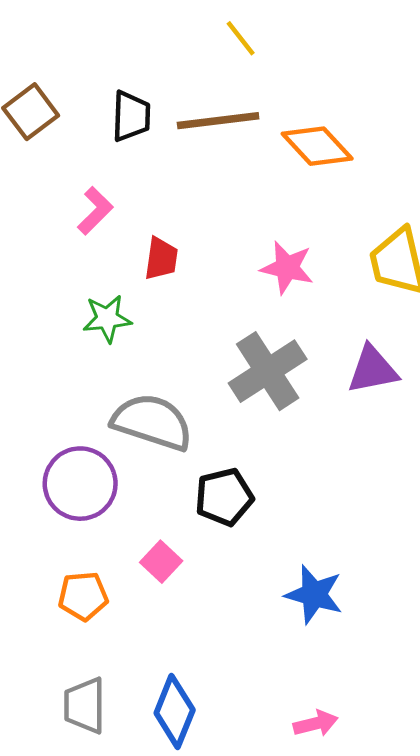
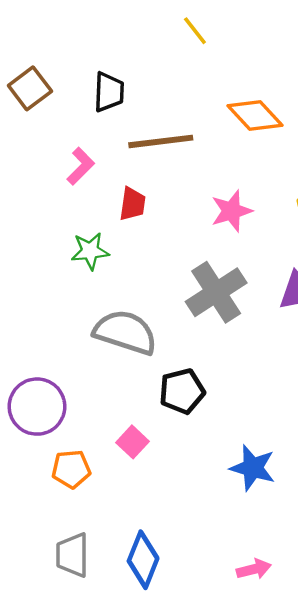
brown line: (218, 121) -> (161, 141), moved
pink star: (287, 268) -> (231, 211), turned -30
purple circle: (80, 484) -> (37, 407), moved

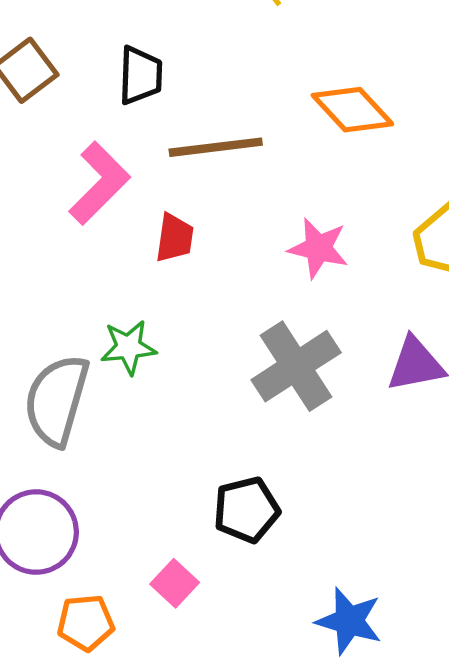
pink L-shape: (81, 166) -> (99, 183), size x1.5
pink star: (231, 211) -> (318, 248), turned 30
green star: (90, 251) -> (128, 347), moved
gray semicircle: (125, 332) -> (57, 400), moved, turned -92

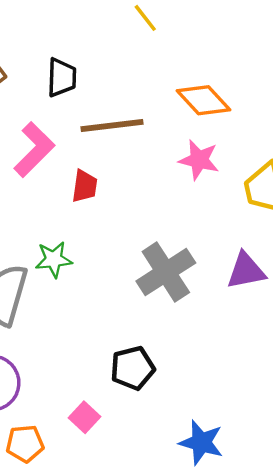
pink star: (318, 248) -> (199, 160), moved

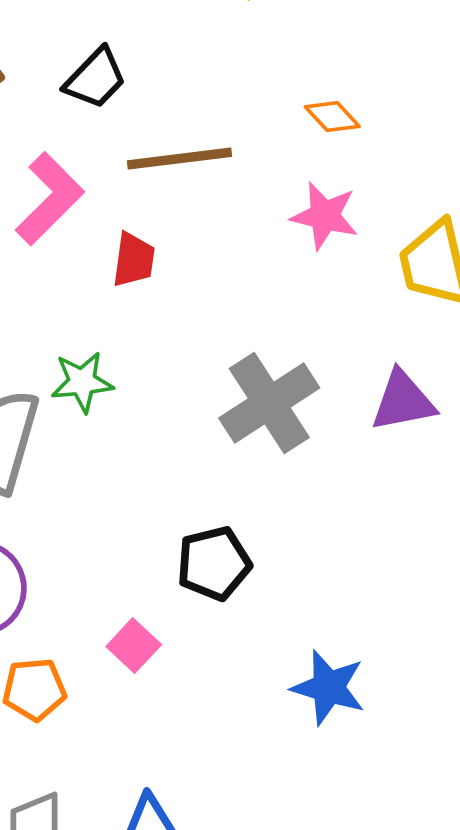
black trapezoid: (62, 77) -> (95, 78), turned 42
orange diamond: (204, 100) -> (332, 117), size x0.6

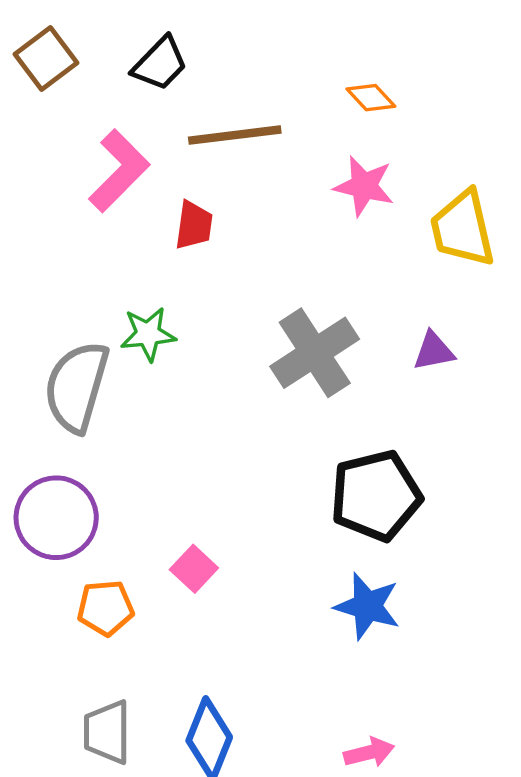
purple triangle: (403, 401) -> (434, 351), size x0.7
black pentagon: (214, 563) -> (376, 496), moved, size x1.4

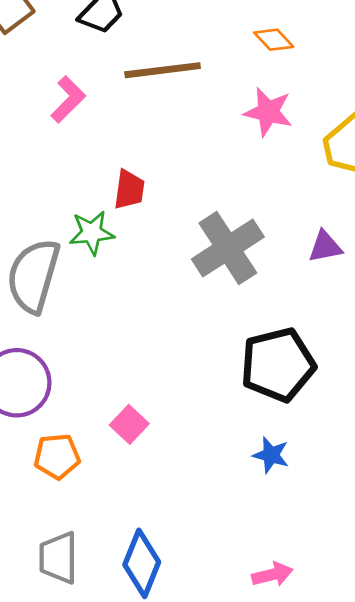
pink L-shape: (119, 171) -> (68, 99), size x0.7
red trapezoid: (194, 225) -> (129, 190), moved
blue star: (367, 606) -> (271, 455), size x0.7

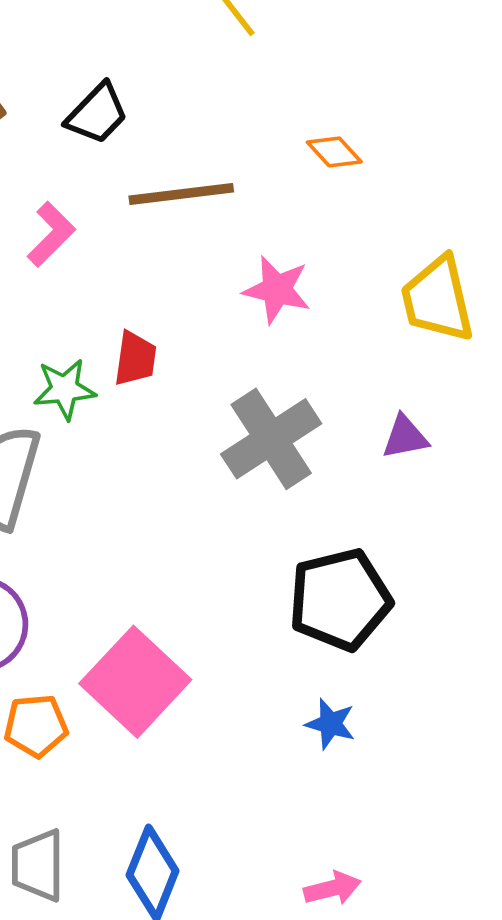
pink star: (268, 112) -> (277, 290), moved
green star: (92, 233) -> (65, 389), moved
pink square: (129, 424) -> (135, 682), size x2.0

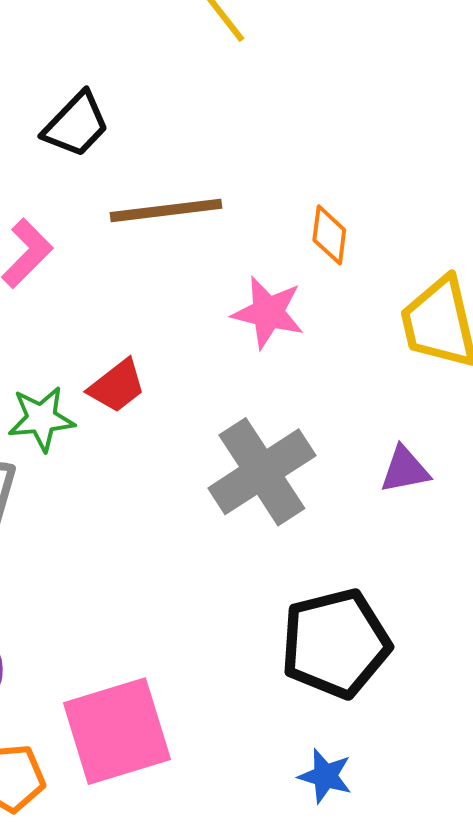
orange diamond: (334, 152) -> (329, 235), moved, turned 50
red trapezoid: (135, 359) -> (117, 386), turned 44
pink square: (135, 682) -> (117, 731), turned 30

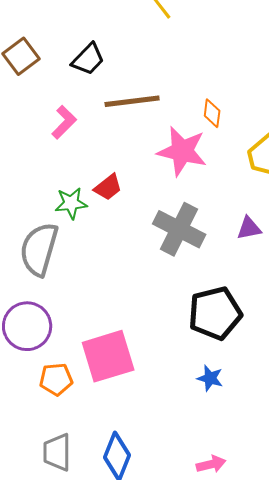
pink star: (268, 313) -> (182, 151), size x1.4
gray cross: (262, 472) -> (179, 229), turned -30

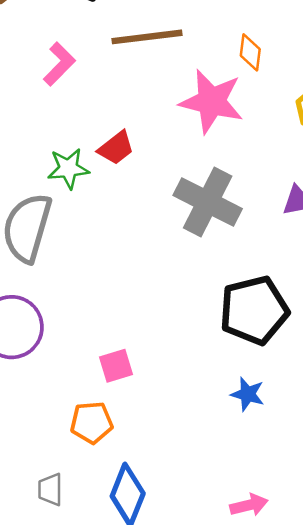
pink square: (108, 356) -> (116, 366), size x0.5
orange pentagon: (56, 379) -> (92, 423), moved
gray trapezoid: (57, 452) -> (50, 490), size x0.7

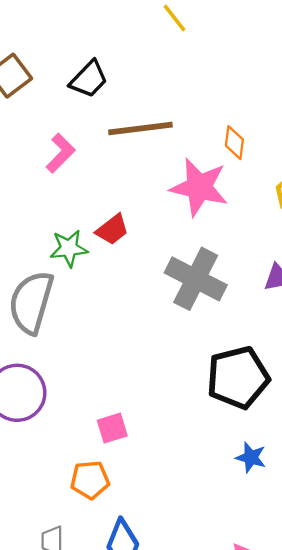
blue star: (248, 394) -> (251, 457), moved

